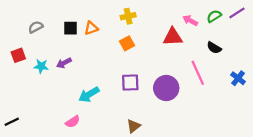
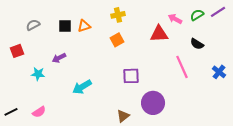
cyan star: (41, 66) -> (38, 74), moved
purple square: (130, 83) -> (131, 76), moved
purple circle: (166, 88) -> (153, 103), moved
pink semicircle: (73, 122) -> (39, 112), moved

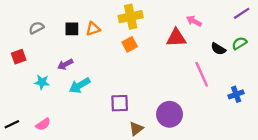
yellow cross: (118, 15) -> (131, 17), size x1.5
green semicircle: (197, 15) -> (239, 43), moved
blue cross: (219, 72) -> (236, 94), moved, turned 32
purple square: (131, 76) -> (120, 103), moved
cyan arrow: (82, 87) -> (80, 85), moved

